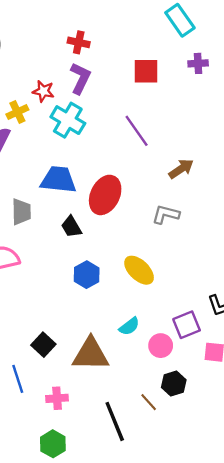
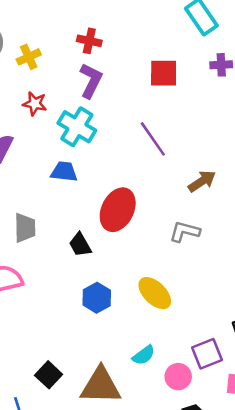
red star: (43, 91) -> (35, 104), moved
yellow cross: (17, 112) -> (29, 57), moved
blue trapezoid: (58, 180) -> (64, 172), moved, size x0.7

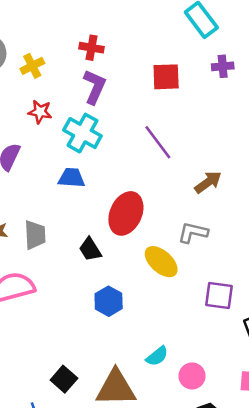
yellow ellipse: (155, 293) -> (161, 262), moved
purple square: (207, 354) -> (219, 296), moved, turned 32

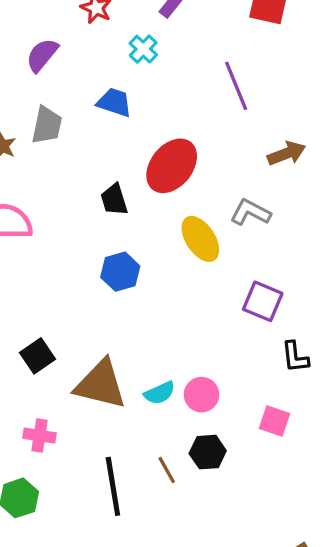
cyan cross: (82, 133) -> (143, 49), size x0.6
gray trapezoid: (35, 235) -> (47, 125), moved
cyan semicircle: (157, 356) -> (160, 393), moved

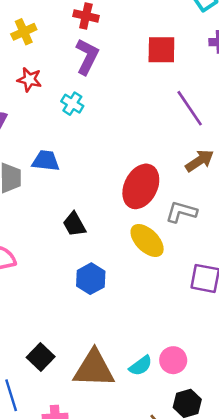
purple line: (236, 86) -> (190, 108), moved
blue trapezoid: (114, 102) -> (46, 161), moved
red ellipse: (172, 166) -> (141, 186), moved

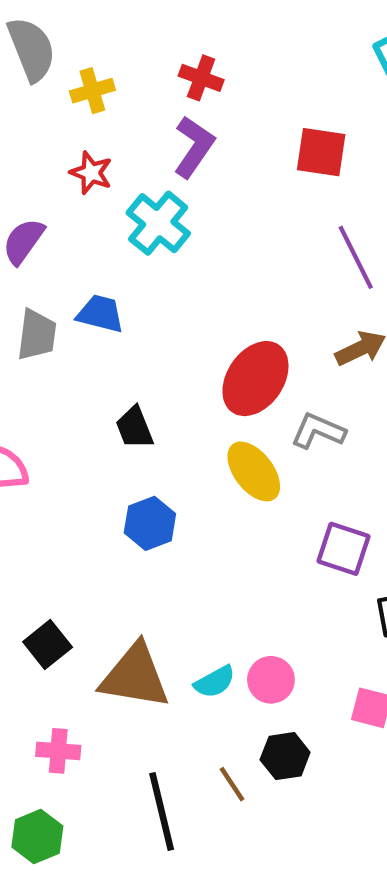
cyan cross: (72, 104) -> (158, 223), size x1.6

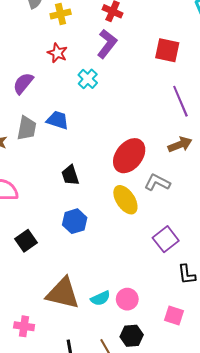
cyan cross: (158, 223) -> (88, 79), size x0.7
purple square: (344, 549) -> (166, 239), turned 30
black square: (48, 644) -> (26, 241), moved

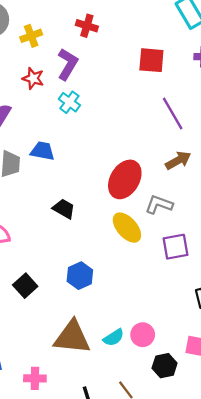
purple L-shape: (107, 44) -> (68, 64), moved
black trapezoid: (70, 175) -> (64, 209), turned 145
blue hexagon: (75, 221) -> (80, 276), moved
purple square: (166, 239) -> (175, 247), moved, turned 35
black hexagon: (132, 336) -> (165, 366), moved

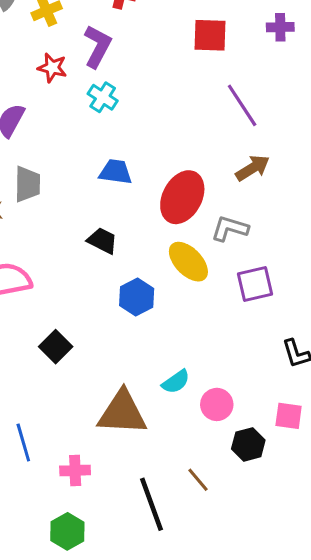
blue trapezoid: (42, 151) -> (116, 172), moved
blue hexagon: (80, 276) -> (137, 297), moved
cyan semicircle: (114, 338) -> (176, 382), moved

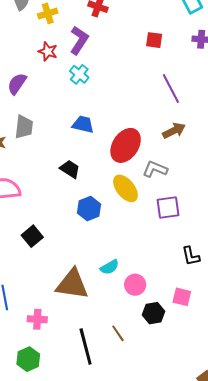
red square: (210, 35) -> (154, 40), size x0.7

